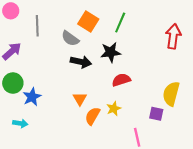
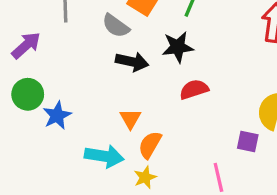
yellow star: (114, 109) -> (145, 177), moved
cyan arrow: (20, 123) -> (104, 156), moved, size x1.6

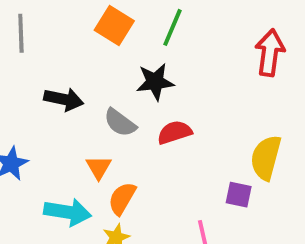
gray semicircle: (116, 26) -> (120, 123), moved
black arrow: (132, 62) -> (64, 99), moved

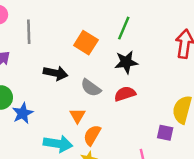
orange square: (114, 25) -> (86, 43), moved
black star: (155, 82) -> (126, 62), moved

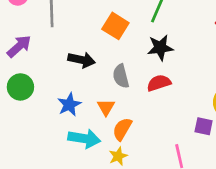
gray semicircle: (91, 88) -> (121, 76), turned 40
blue star: (23, 113) -> (69, 105), moved

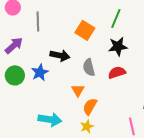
blue star: (69, 105) -> (40, 72), moved
cyan arrow: (84, 139) -> (50, 119), moved

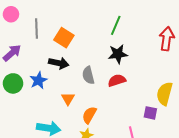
orange square: (85, 30) -> (64, 38), moved
orange triangle: (78, 90) -> (68, 99), moved

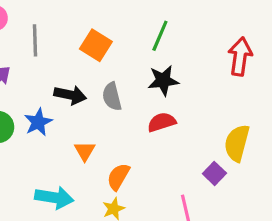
orange square: (64, 38) -> (96, 45), moved
gray semicircle: (88, 75) -> (112, 97), moved
purple square: (150, 113) -> (214, 173), turned 32

